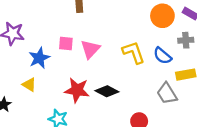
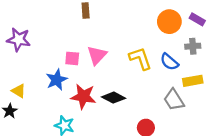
pink square: (66, 44) -> (72, 58), moved
blue star: (39, 58) -> (57, 80), moved
yellow triangle: (29, 85) -> (19, 91), moved

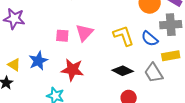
gray cross: (193, 46) -> (171, 25), size x1.5
blue star: (57, 80) -> (38, 61), moved
black diamond: (114, 98) -> (123, 71), moved

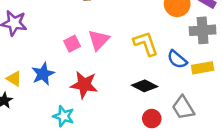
pink square: (62, 36) -> (72, 44), turned -32
blue semicircle: (150, 39) -> (177, 59), moved
gray trapezoid: (154, 73) -> (183, 108), moved

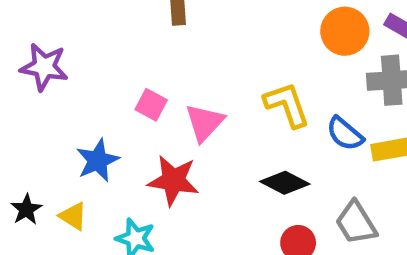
pink triangle: (99, 40) -> (205, 123), moved
pink square: (72, 44) -> (151, 105), turned -35
yellow triangle: (14, 79) -> (73, 216), moved

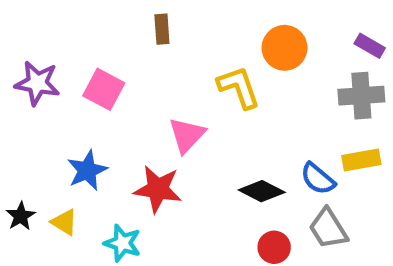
orange circle: (345, 31) -> (285, 48), moved
pink square: (151, 105) -> (104, 89), moved, size x1.4
yellow L-shape: (287, 105) -> (239, 87), moved
blue semicircle: (345, 134) -> (318, 179), moved

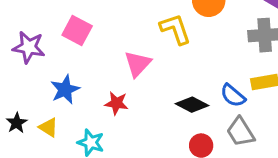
purple star: (37, 83) -> (29, 47), moved
red star: (158, 189) -> (116, 103), size x0.7

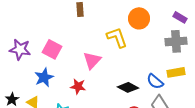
pink square: (77, 31) -> (52, 49), moved

